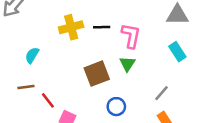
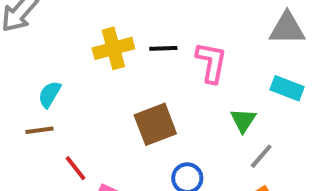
cyan rectangle: (177, 52) -> (287, 88), turned -36
green triangle: (127, 64) -> (243, 120), moved
brown line: (26, 87) -> (40, 130), moved

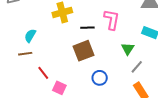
black line: (163, 48) -> (87, 28), moved

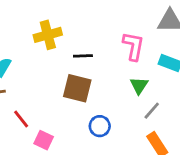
pink L-shape: (112, 20) -> (133, 46), moved
brown square: (83, 51) -> (77, 88), turned 35

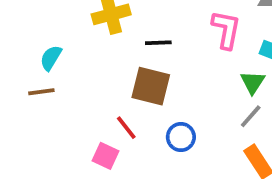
green triangle: (139, 85) -> (253, 82), moved
red line: (21, 119) -> (126, 128), moved

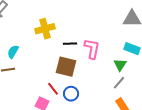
pink L-shape: (226, 30) -> (92, 49), moved
blue circle: (181, 137) -> (71, 94), moved

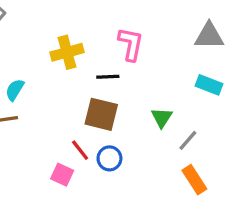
pink L-shape: (92, 49) -> (131, 44), moved
green triangle: (120, 65) -> (162, 118), moved

